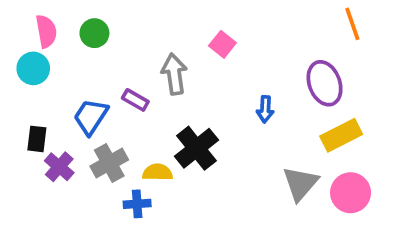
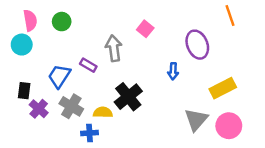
purple ellipse: (325, 83) -> (197, 45), moved
gray cross: (109, 163) -> (71, 106), turned -30

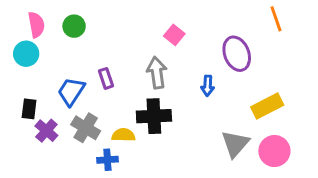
gray arrow: (114, 48) -> (157, 73), moved
purple rectangle: (88, 65) -> (106, 78), turned 42
black cross: (128, 97) -> (154, 116), turned 36

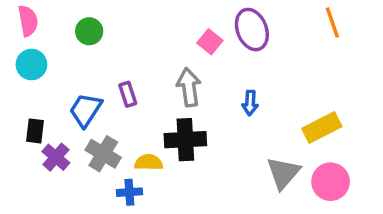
pink semicircle: (36, 25) -> (28, 21), moved
purple ellipse: (237, 54) -> (252, 30), moved

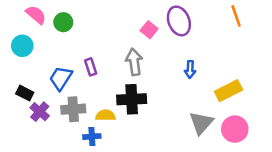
pink semicircle: (28, 21) -> (36, 15), moved, turned -40
blue arrow: (250, 103) -> (190, 69), moved
black rectangle: (35, 131) -> (25, 93), turned -70
gray cross: (103, 154) -> (73, 109), turned -35

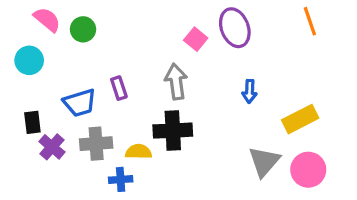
blue trapezoid: (61, 78) -> (80, 103), turned -140
black rectangle: (25, 93) -> (32, 122), turned 56

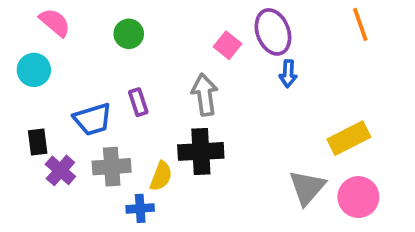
green circle: (83, 29) -> (129, 34), moved
blue arrow: (250, 91) -> (288, 74), moved
yellow semicircle: (139, 152) -> (161, 176), turned 110

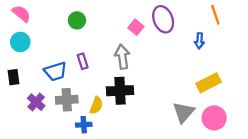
pink semicircle: (55, 22) -> (21, 14), moved
blue arrow: (288, 74) -> (199, 41), moved
black rectangle: (38, 142) -> (13, 77), moved

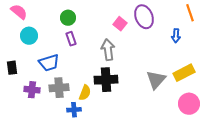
cyan circle: (20, 42) -> (29, 36), moved
purple rectangle: (83, 61) -> (71, 39), moved
purple cross: (36, 102) -> (32, 90), turned -35
gray triangle: (184, 112) -> (156, 80), moved

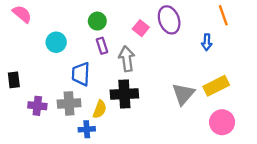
green circle: (68, 18) -> (97, 21), moved
cyan circle: (29, 36) -> (56, 42), moved
purple rectangle: (71, 39) -> (102, 46), moved
blue trapezoid: (49, 63) -> (81, 74), moved, turned 110

